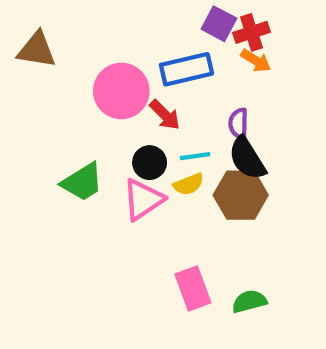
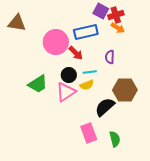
black semicircle: (247, 158) -> (105, 107), moved, turned 80
brown hexagon: (241, 195) -> (125, 90), moved
green semicircle: (249, 301) -> (115, 139), turned 91

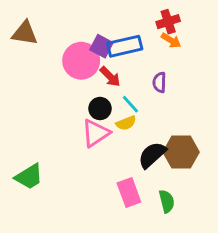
purple square: (101, 11) -> (101, 46), moved
cyan line: (90, 72) -> (130, 104), turned 56
green trapezoid: (38, 84) -> (29, 177), moved
brown hexagon: (125, 90) -> (181, 152), moved

